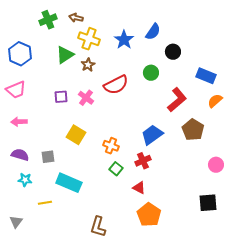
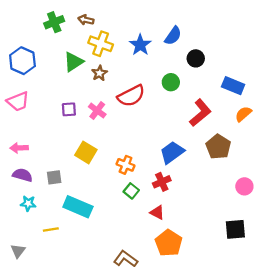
pink arrow: (19, 122) -> (19, 148), moved
brown L-shape: (98, 227) -> (126, 259), moved, turned 110

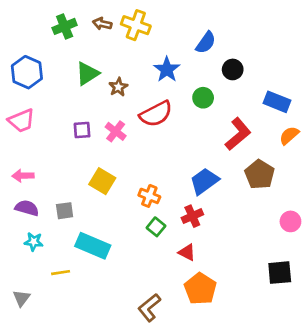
yellow cross: (101, 44) -> (136, 25), moved
blue star: (140, 45) -> (167, 69), moved
brown L-shape: (126, 259) -> (149, 308), turned -75

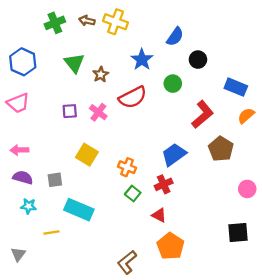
green triangle: (87, 74) -> (74, 63), turned -35

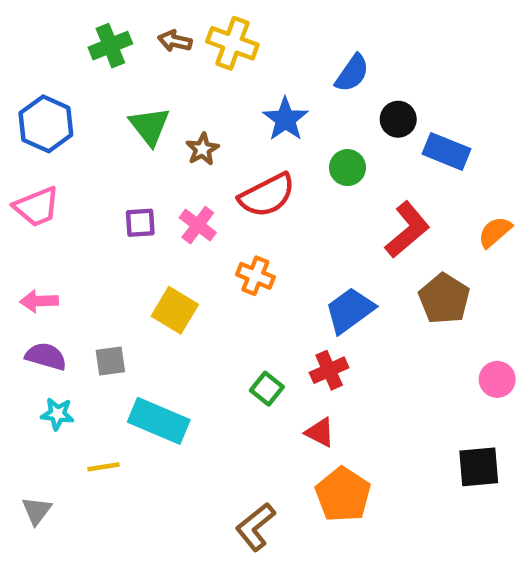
blue rectangle: (236, 87) -> (447, 151), moved
orange cross: (127, 167) -> (255, 276), moved

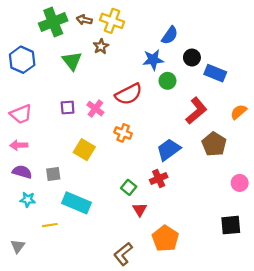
green cross: (110, 46) -> (53, 22), size x1.4
blue star: (285, 119) -> (153, 60), moved, turned 30
brown star: (202, 149) -> (101, 46), moved
pink trapezoid: (37, 207) -> (21, 114), moved
red triangle: (320, 432) -> (140, 210), moved, turned 32

